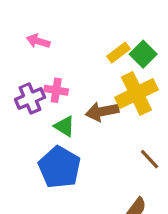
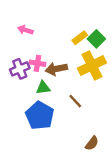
brown arrow: (102, 112) -> (56, 69), moved
green triangle: (64, 126) -> (43, 88), turned -40
brown line: (150, 159) -> (75, 101), moved

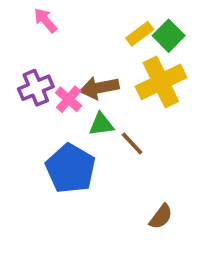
pink arrow: (25, 30) -> (45, 20), turned 32
pink cross: (37, 63) -> (69, 99), moved, turned 32
green triangle: (43, 88) -> (101, 124), moved

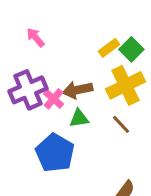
purple cross: (36, 88) -> (28, 90), size x1.4
brown line: (132, 144) -> (121, 124), moved

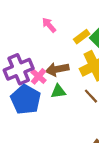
pink arrow: (35, 37) -> (49, 25), moved
blue pentagon: (55, 153) -> (26, 100), moved

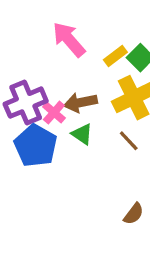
pink arrow: (49, 25) -> (69, 39), size x1.6
green triangle: (58, 91) -> (82, 134), turned 42

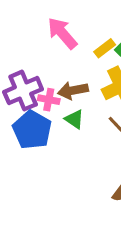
pink cross: (54, 112) -> (49, 100), turned -30

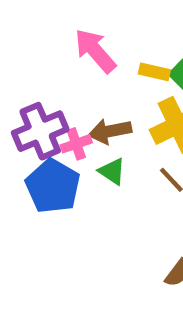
yellow rectangle: (105, 48) -> (154, 72), turned 50
pink cross: (49, 100) -> (76, 144), turned -30

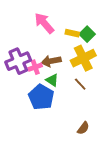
blue pentagon: (53, 186) -> (41, 97), moved

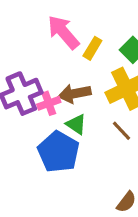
yellow rectangle: (72, 33) -> (92, 48), moved, turned -72

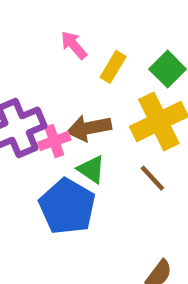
pink arrow: (63, 32) -> (74, 45), size x0.6

